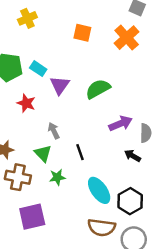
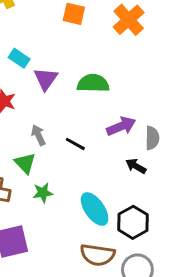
green semicircle: (98, 89) -> (93, 83), turned 30
black line: (80, 152) -> (75, 144), moved, turned -42

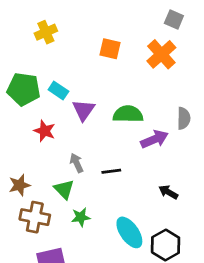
purple arrow: (121, 126) -> (154, 139), moved
gray semicircle: (152, 138) -> (184, 118), moved
black line: (75, 144) -> (111, 171), turned -36

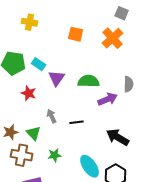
yellow cross: (46, 32) -> (30, 22), turned 35
green triangle: (64, 189) -> (34, 133), moved
black arrow: (168, 192) -> (118, 137), size x1.6

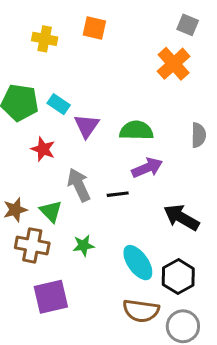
orange square: (76, 34) -> (94, 28), moved
purple arrow: (108, 99) -> (147, 168), moved
gray arrow: (52, 116) -> (79, 185), size x1.5

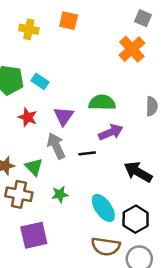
purple triangle: (87, 126) -> (64, 116), moved

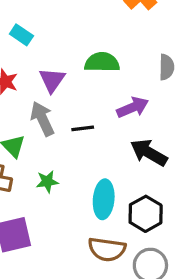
purple arrow: (111, 132) -> (133, 107), moved
cyan ellipse: (103, 208) -> (104, 199), turned 40

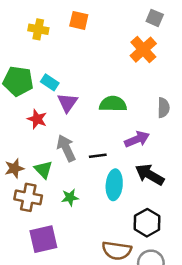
purple triangle: (52, 80) -> (67, 103), moved
cyan ellipse: (104, 199) -> (114, 185), moved

